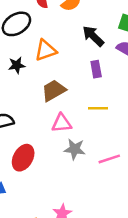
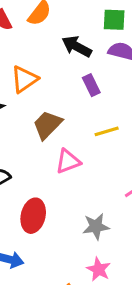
gray star: (75, 149) -> (96, 226), moved

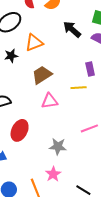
purple rectangle: (91, 85) -> (90, 69), moved

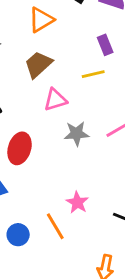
orange triangle: (34, 43) -> (41, 20), moved
gray star: (58, 146) -> (77, 134), moved

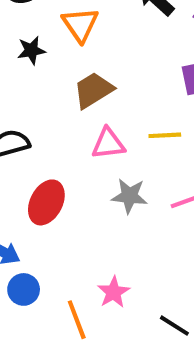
orange triangle: (41, 20) -> (80, 25), moved, turned -44
yellow line: (93, 74) -> (165, 135), moved
blue circle: (18, 235) -> (24, 289), moved

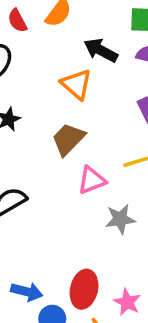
orange triangle: (80, 25) -> (76, 84), moved
red ellipse: (46, 202) -> (84, 289), moved

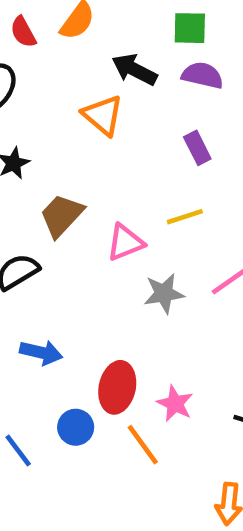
brown trapezoid: (68, 139) -> (62, 215), moved
blue arrow: (27, 292) -> (41, 352), moved

